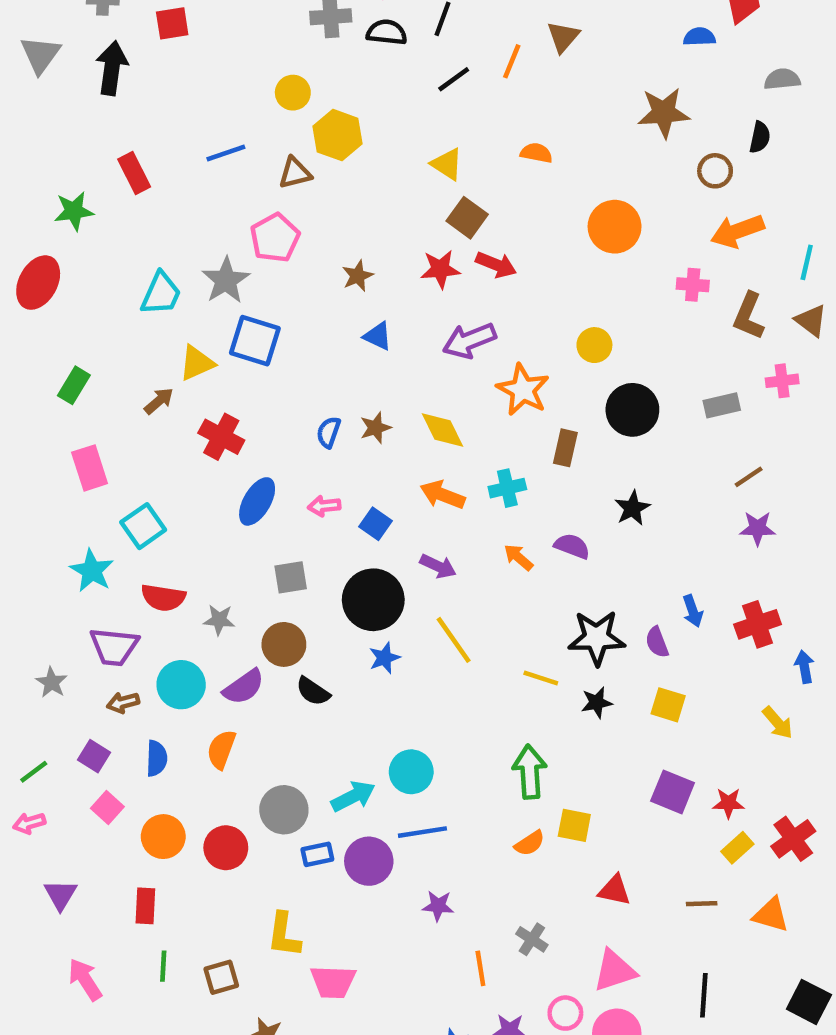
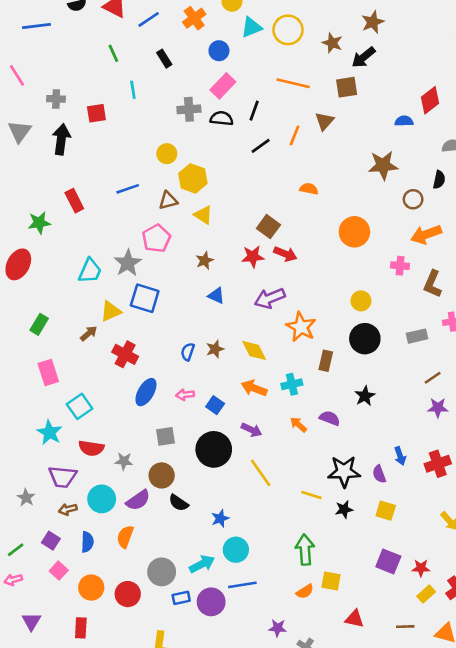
yellow triangle: (447, 164) -> (203, 215), moved
yellow circle: (594, 345) -> (361, 301), moved
blue star: (384, 658) -> (220, 518), moved
purple star: (438, 906) -> (278, 628), moved

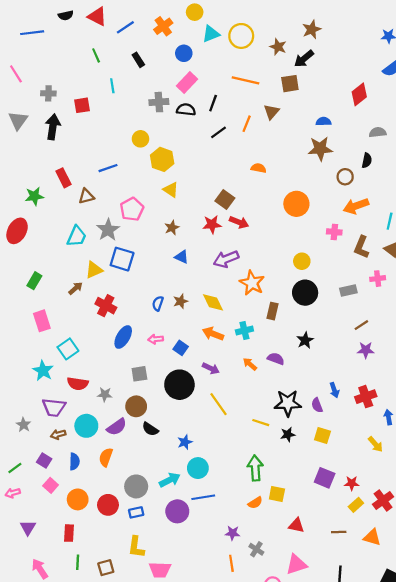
blue semicircle: (404, 121) -> (323, 122), moved
brown triangle: (168, 201) -> (86, 196), moved
blue rectangle: (181, 598) -> (136, 512), moved

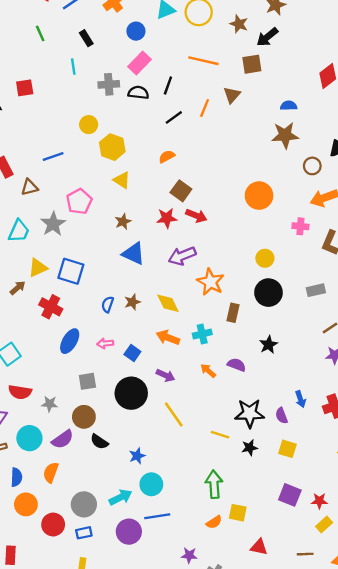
cyan line: (112, 86) -> (73, 67), moved
orange semicircle: (259, 168) -> (167, 157), moved, turned -40
blue triangle: (182, 257) -> (134, 254), size x1.5
blue square: (122, 259) -> (71, 271), moved
orange circle: (78, 499) -> (26, 504), moved

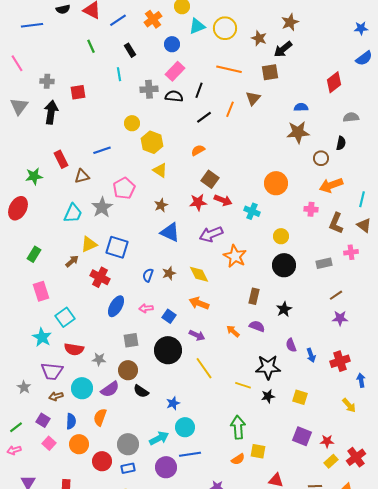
brown rectangle: (233, 313) -> (254, 296), moved
cyan cross: (202, 334) -> (252, 211), moved, turned 35
purple semicircle: (281, 416) -> (291, 345), moved

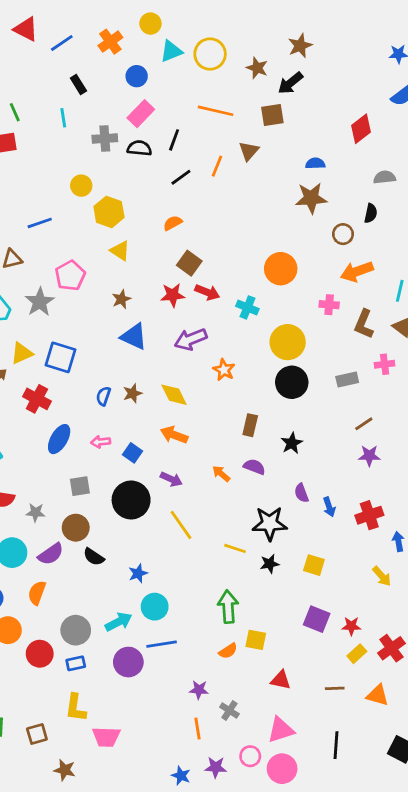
green line: (91, 46) -> (15, 112), moved
yellow circle: (281, 236) -> (288, 342), size x1.6
orange star: (235, 256) -> (224, 370), size x0.7

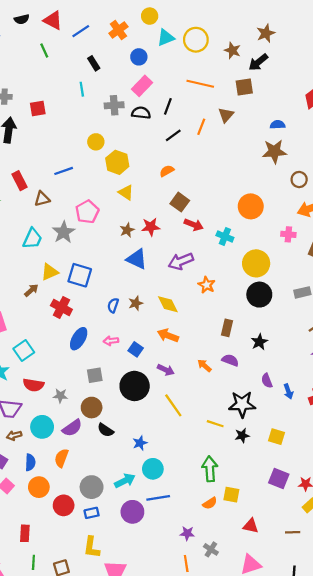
green line: (15, 112) -> (44, 50), moved
red star: (173, 295) -> (151, 227), moved

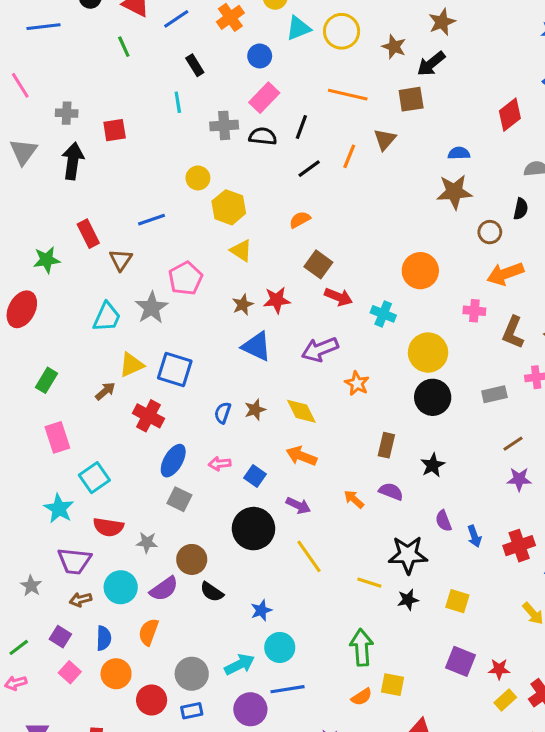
brown triangle: (42, 199) -> (121, 260), turned -42
gray square: (95, 375) -> (179, 499), moved, turned 35

